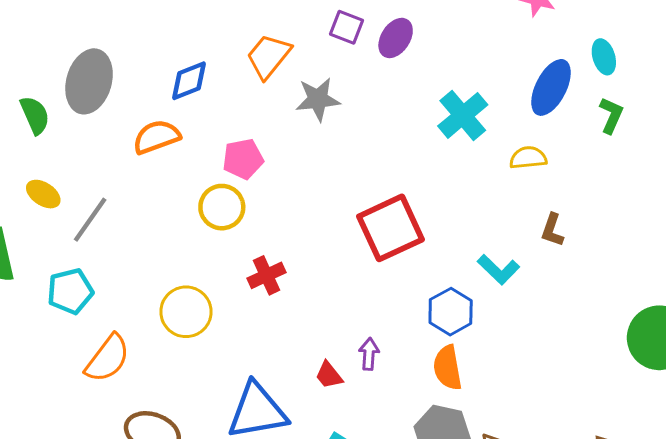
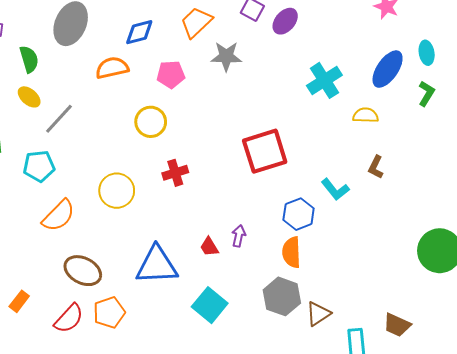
green semicircle: (35, 115) -> (29, 59), moved
pink pentagon: (243, 159) -> (171, 74), moved

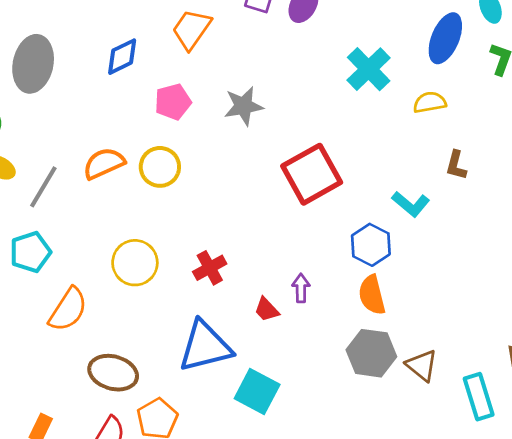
gray star: (226, 56) -> (244, 106), moved
orange semicircle: (112, 68) -> (104, 163), moved
red cross: (175, 173) -> (210, 268), moved
cyan square: (210, 305) -> (257, 391), moved
brown triangle: (318, 314) -> (422, 365), turned -36

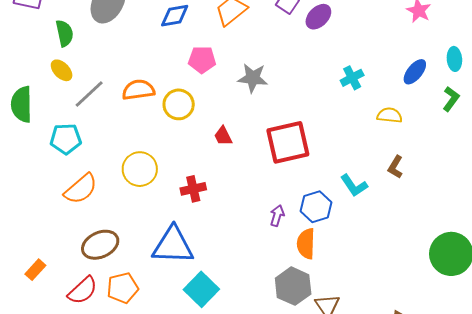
blue ellipse: (445, 38) -> (415, 72), size x0.7
cyan cross: (369, 69) -> (352, 78), size x0.7
purple arrow: (301, 288) -> (277, 216), moved
red trapezoid: (267, 310) -> (223, 136), moved
brown ellipse: (113, 373) -> (100, 245), turned -57

